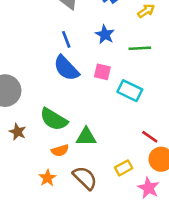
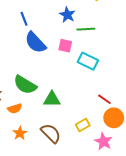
blue line: (66, 39) -> (24, 19), moved
green line: (140, 48) -> (86, 29), moved
orange semicircle: (60, 150) -> (15, 109), moved

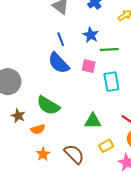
blue line: (24, 19) -> (61, 39), moved
cyan rectangle: (88, 61) -> (111, 82), turned 54
green triangle: (52, 99) -> (93, 121), moved

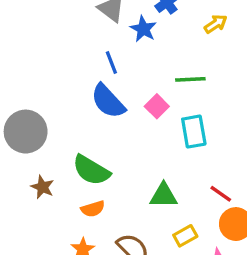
blue star: (91, 35) -> (143, 29), moved
pink square: (89, 66) -> (157, 106), turned 32
orange semicircle: (38, 129) -> (93, 209), moved

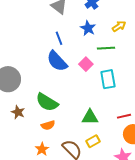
yellow arrow: (216, 24) -> (119, 26), moved
blue star: (143, 29) -> (88, 28), moved
red line: (221, 194) -> (124, 116), turned -48
yellow rectangle: (185, 236) -> (93, 141), moved

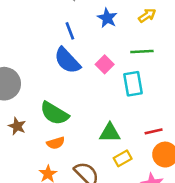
green line: (106, 48) -> (142, 51), moved
yellow rectangle: (93, 141) -> (123, 158), moved

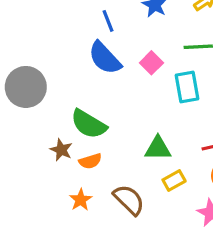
brown star: (17, 126) -> (61, 150), moved

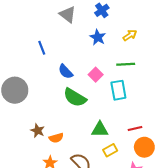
blue line: (108, 21) -> (42, 48), moved
blue semicircle: (105, 58) -> (66, 72), size x0.7
green semicircle: (89, 124) -> (75, 97), moved

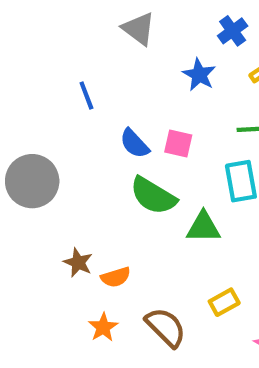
blue cross: (102, 10) -> (233, 31), moved
pink square: (96, 75) -> (178, 144), moved, turned -32
green triangle: (100, 130) -> (203, 227), moved

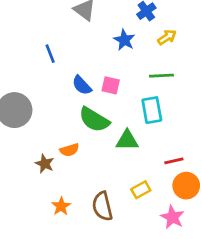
orange semicircle: (116, 277) -> (69, 150), moved
brown semicircle: (166, 327) -> (102, 206), turned -148

